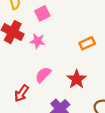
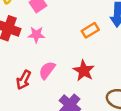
red arrow: (21, 93) -> (24, 80), moved

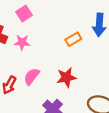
red star: (84, 71) -> (66, 77), turned 30

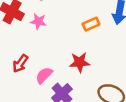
pink semicircle: (32, 76) -> (44, 75), moved

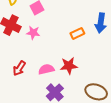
pink semicircle: (44, 75) -> (46, 69), moved, turned 35

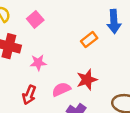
pink star: (33, 33) -> (38, 63), moved

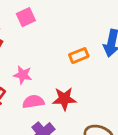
pink star: (38, 63) -> (23, 75), moved

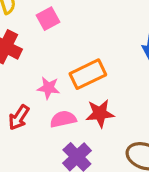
orange rectangle: (79, 56) -> (88, 74), moved, size x1.5

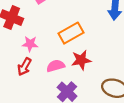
pink star: (48, 88) -> (30, 44), moved

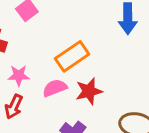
pink semicircle: (56, 66) -> (55, 88), moved

